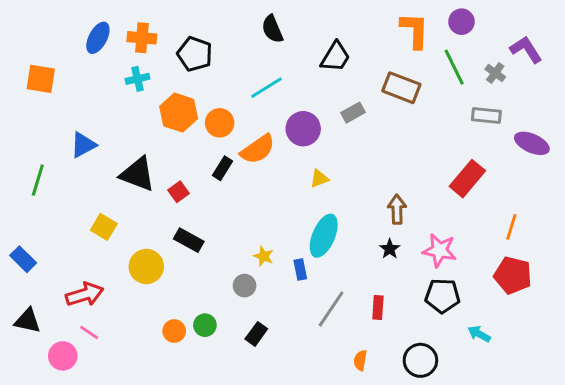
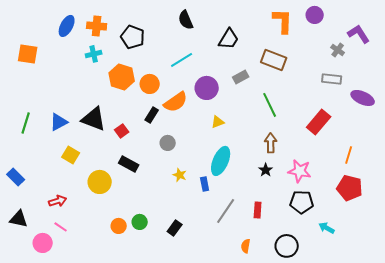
green line: (454, 67) -> (270, 105), moved
blue triangle: (83, 145) -> (59, 122), moved
gray circle: (245, 286) -> (168, 143), moved
red arrow: (85, 294) -> (58, 201), size x0.7

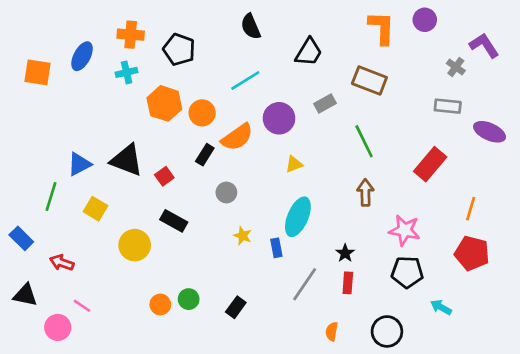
blue ellipse: (67, 26) -> (82, 56), moved
green line: (26, 123) -> (51, 197), moved
black star: (266, 170) -> (345, 253), moved
red arrow: (58, 201) -> (62, 263), moved, turned -144

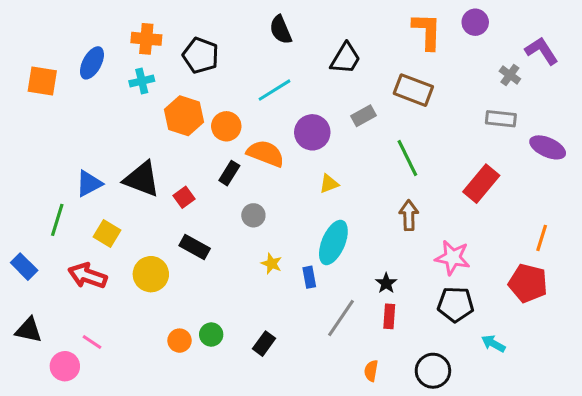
orange semicircle: (237, 137) -> (266, 153), turned -124
orange line: (471, 209) -> (542, 238), moved
red arrow: (62, 263) -> (87, 276), moved, size x1.4

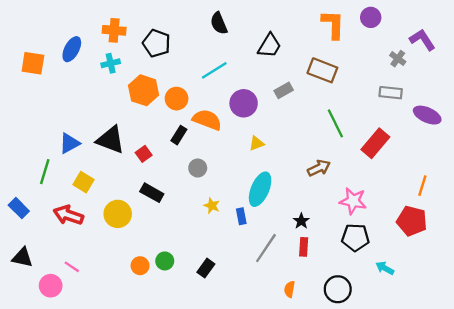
green line: (407, 158) -> (335, 123), moved
brown arrow: (409, 215) -> (319, 168), turned 65

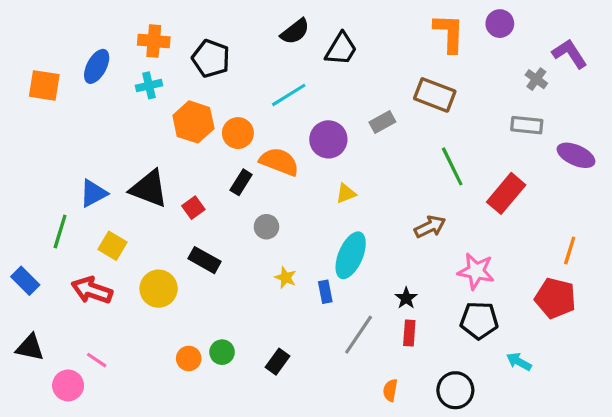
black semicircle: (219, 23) -> (295, 31), turned -105
black trapezoid: (269, 46) -> (341, 49), moved

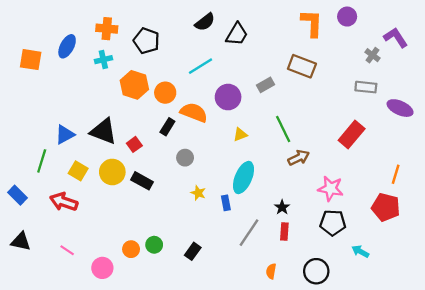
green line: (452, 166) -> (283, 129), moved
yellow circle: (159, 289) -> (112, 172), moved
pink circle: (68, 385) -> (102, 268), moved

